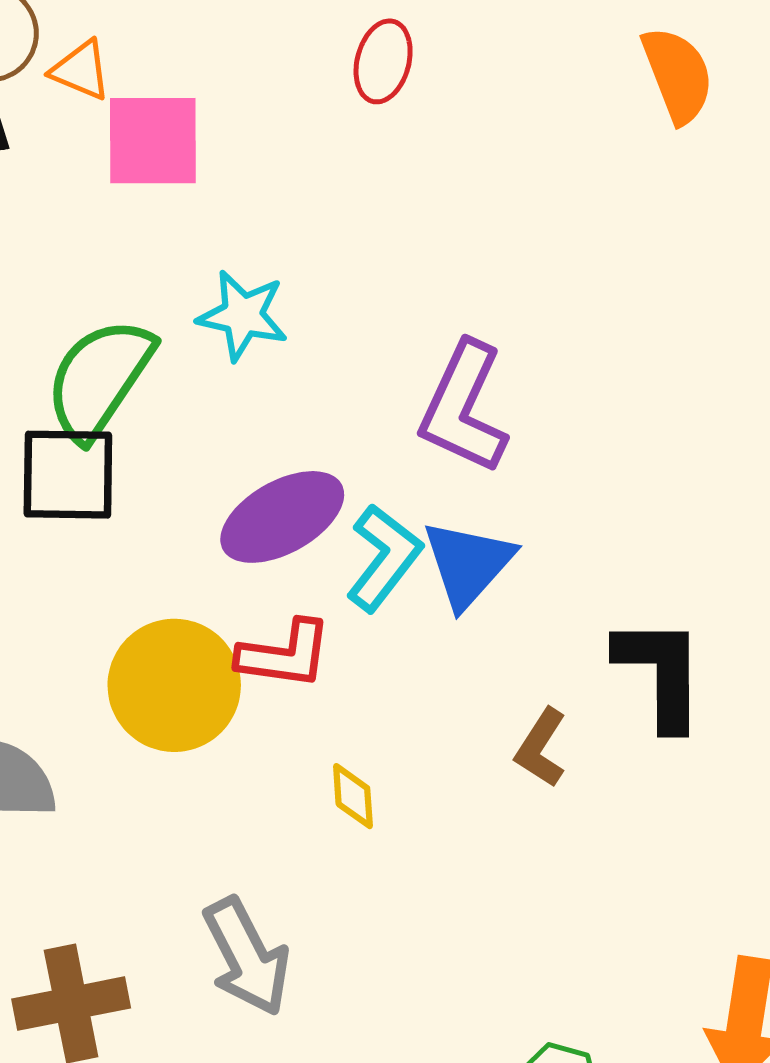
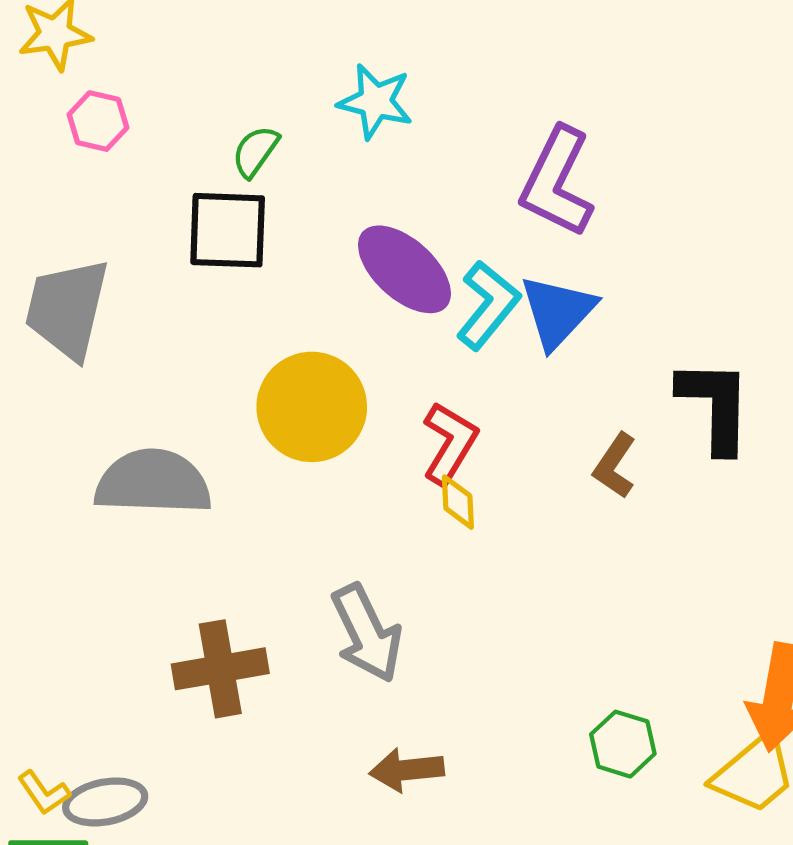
green semicircle: (99, 379) -> (255, 151), size x0.5
purple ellipse: (282, 517) -> (404, 269), turned 70
red L-shape: (285, 654) -> (450, 443), moved, turned -68

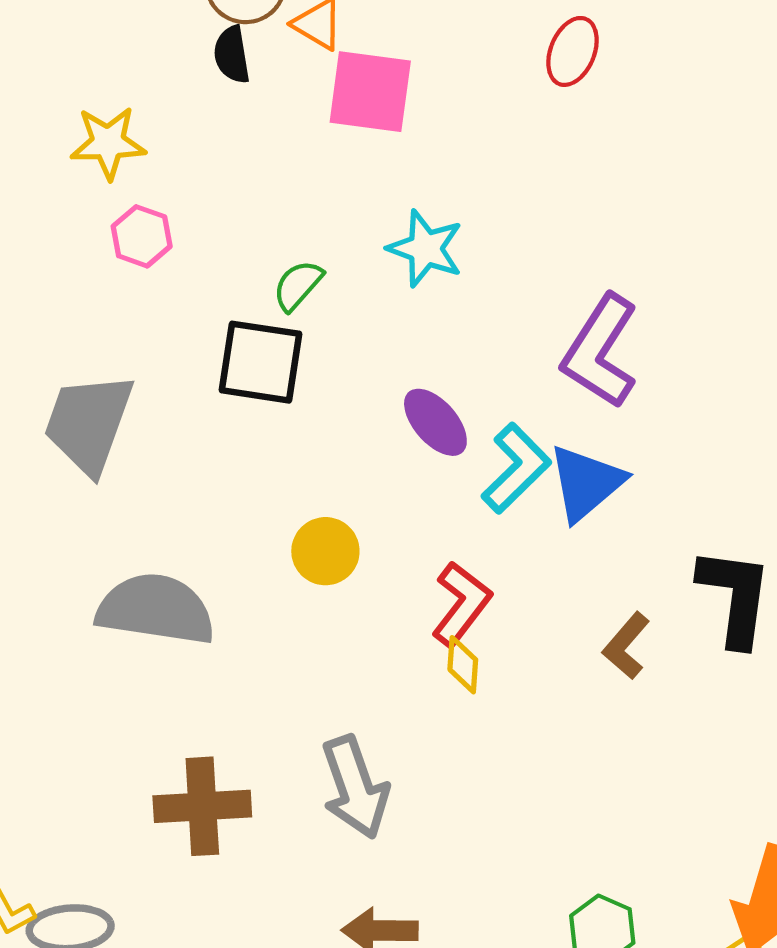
purple ellipse: (404, 269) -> (435, 422), size x0.7
yellow circle: (312, 407) -> (325, 551), size x0.6

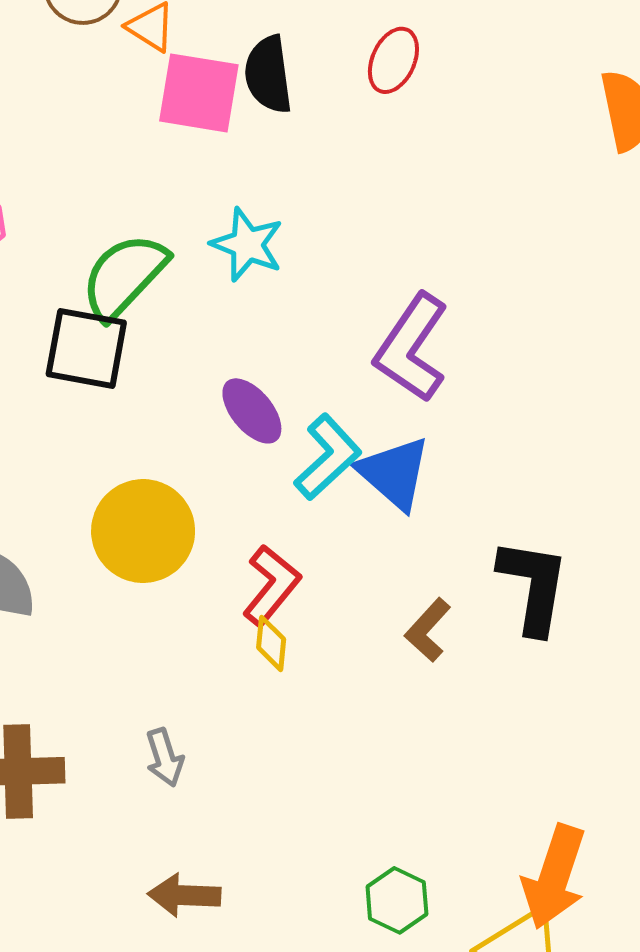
black semicircle: (232, 55) -> (268, 75), moved, size x1.4
green semicircle: (298, 285) -> (124, 276), size x1.8
blue triangle: (586, 483) -> (394, 473), turned -40
yellow circle: (325, 551) -> (143, 531), size x1.6
gray arrow: (355, 787) -> (165, 758), size x0.6

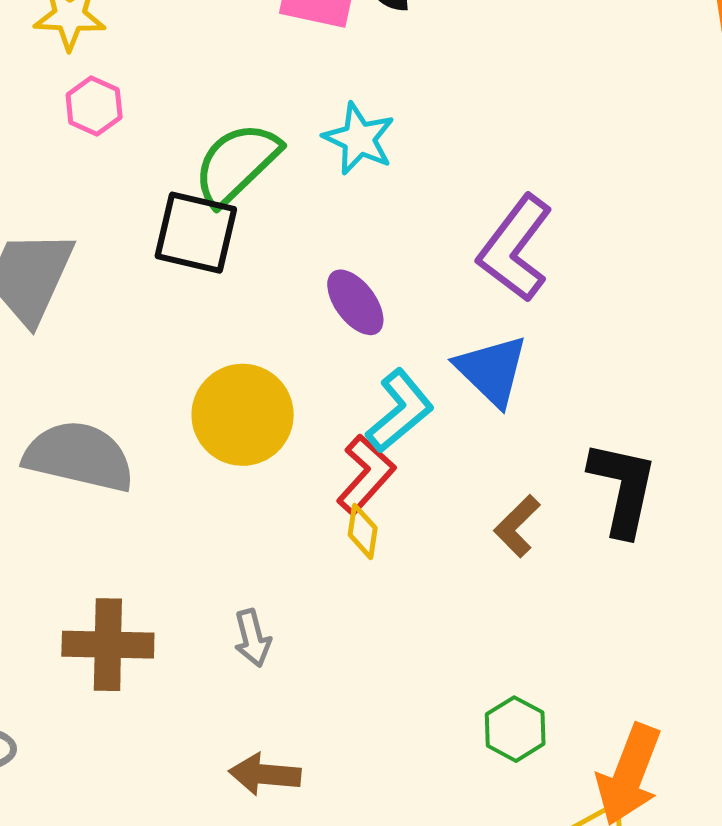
cyan L-shape: (328, 457) -> (400, 411), moved
green hexagon: (397, 900) -> (515, 729), moved

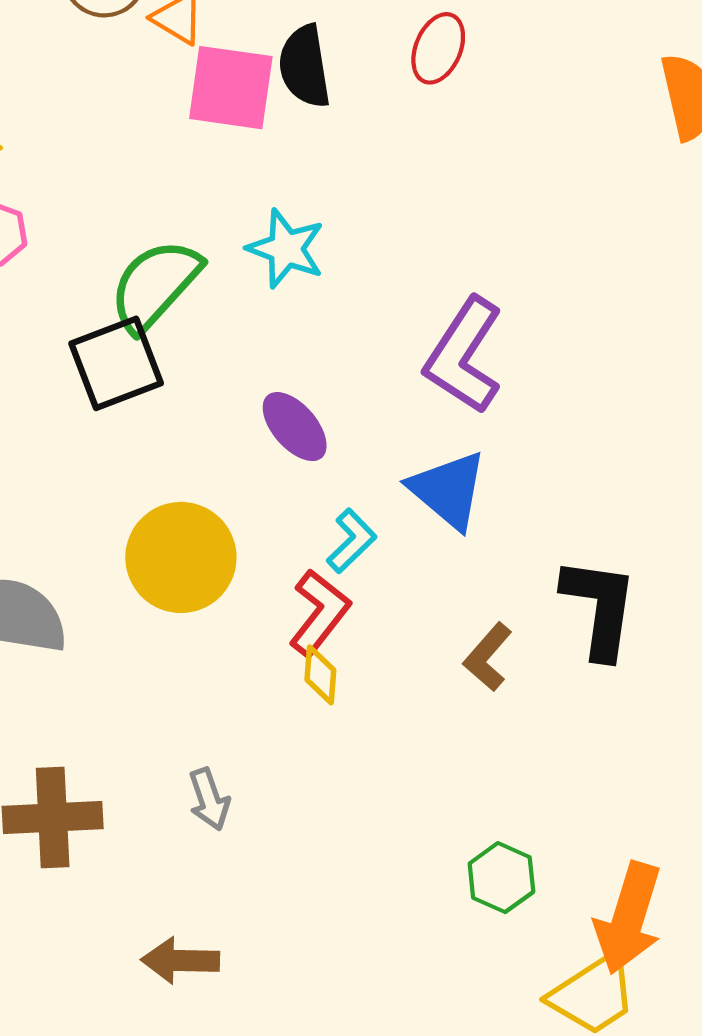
black square: (196, 233) -> (116, 363), turned -30
cyan L-shape: (400, 411) -> (351, 541), size x0.7
brown arrow: (265, 774) -> (180, 961), moved

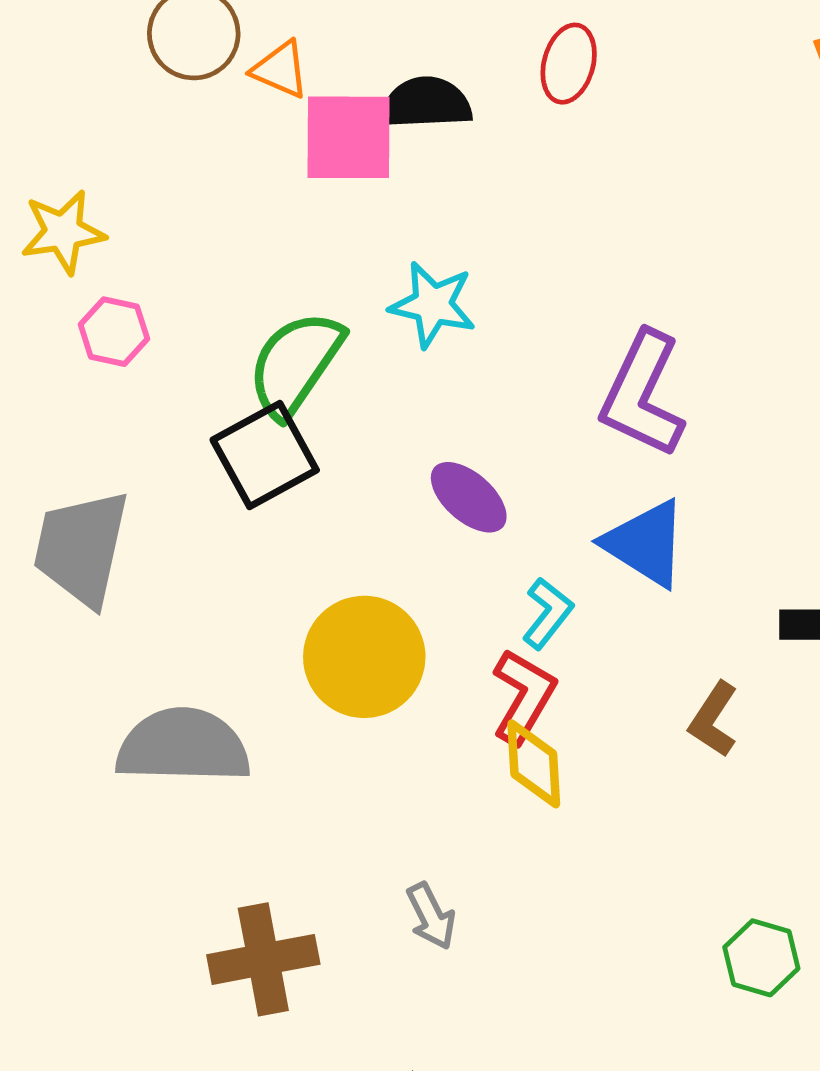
black semicircle: (305, 66) -> (426, 103), turned 104
yellow diamond: (320, 675) -> (534, 764), size x1.4

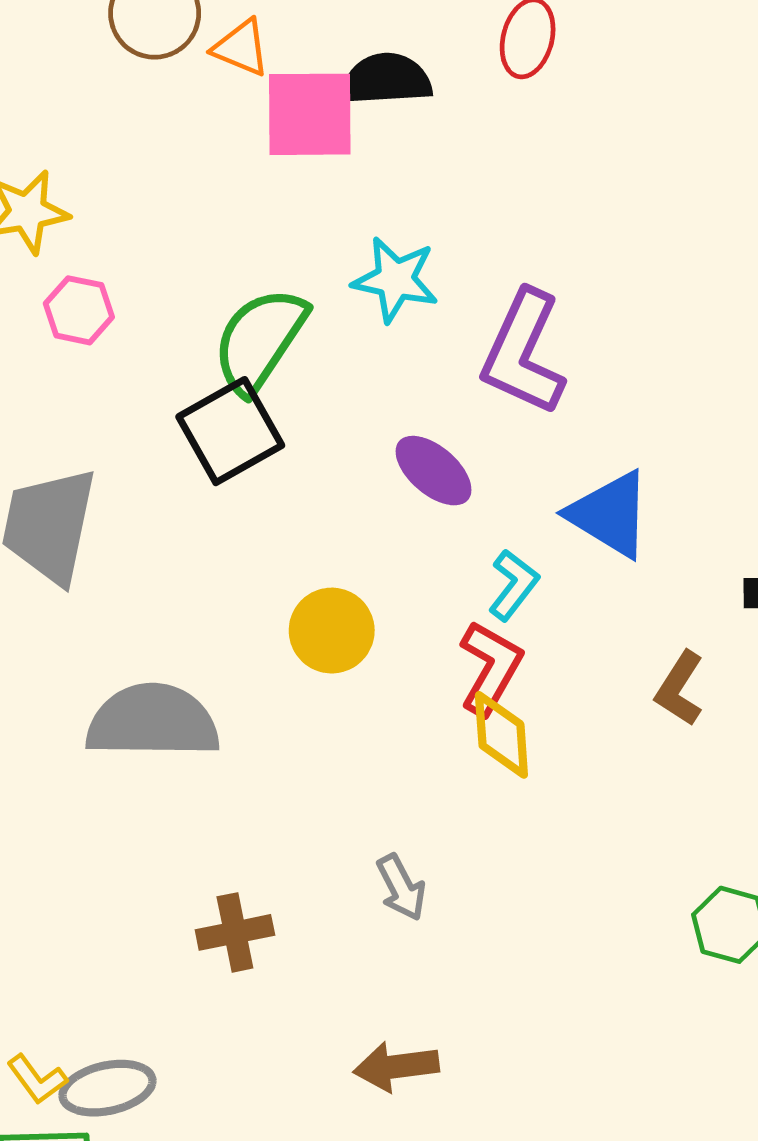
purple L-shape: (643, 394) -> (523, 353), moved
yellow circle: (364, 657) -> (332, 631), size x0.7
brown cross: (263, 959) -> (235, 932), size x0.7

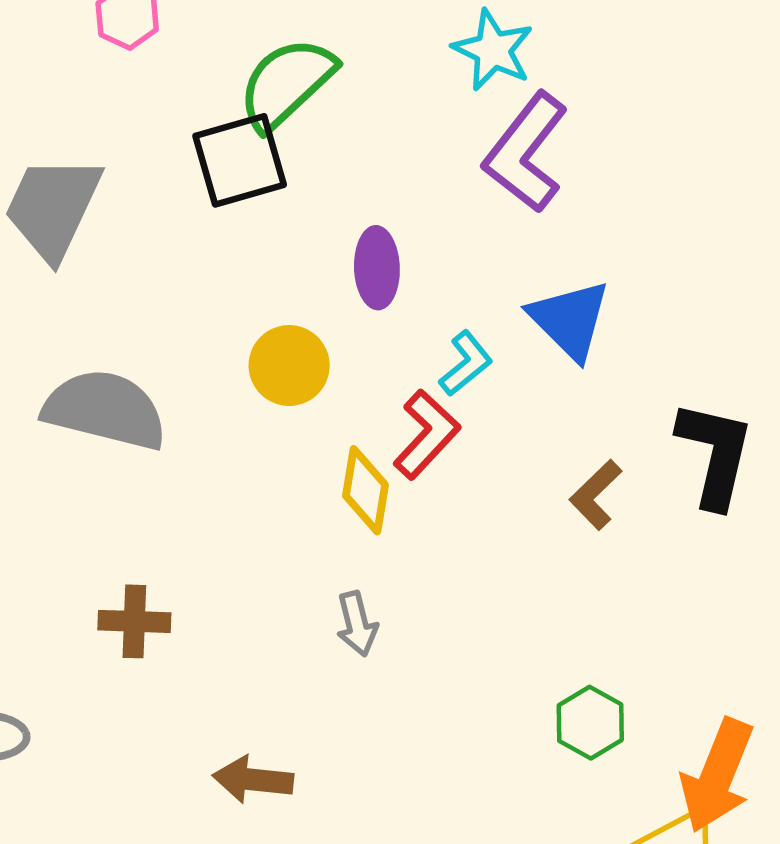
cyan star: (395, 280) -> (493, 50), moved
purple ellipse: (434, 471) -> (377, 268), moved, turned 34
yellow diamond: (501, 735) -> (365, 490), moved
gray arrow: (401, 887) -> (357, 624), moved

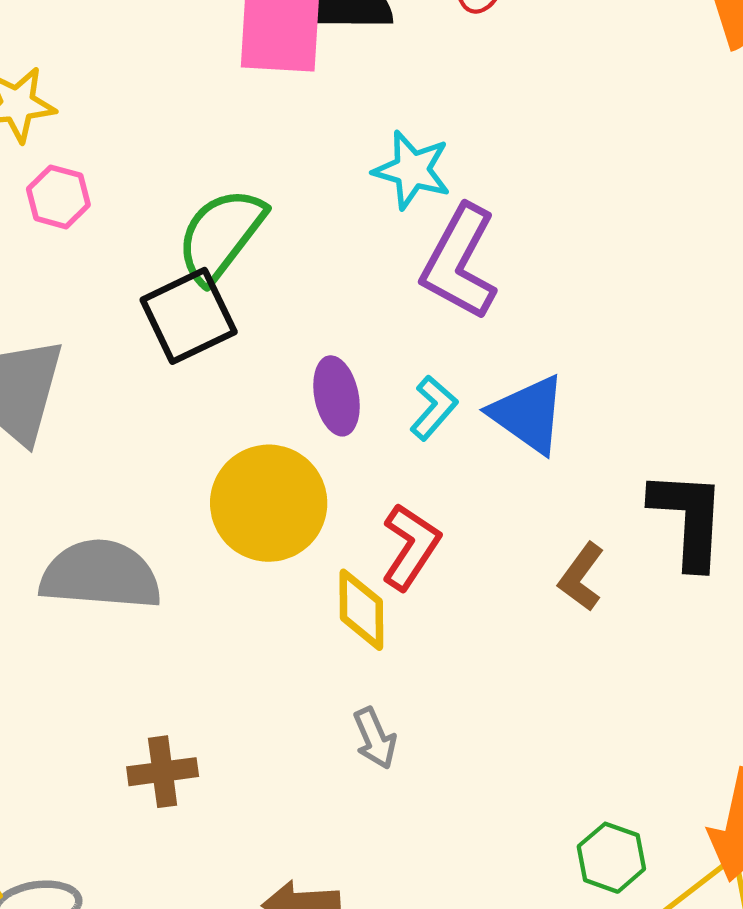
cyan L-shape: (466, 363) -> (434, 408), moved
yellow circle: (289, 366) -> (269, 503), size x1.5
green hexagon: (590, 723) -> (611, 858), moved

